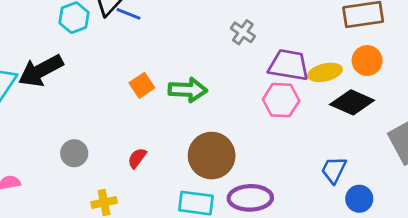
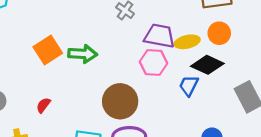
orange square: (142, 85) -> (48, 50), size x1.5
brown circle: (212, 156) -> (120, 101), moved
blue trapezoid: (334, 170) -> (189, 86), moved

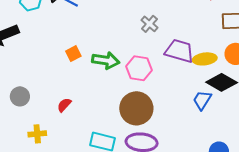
orange square: (48, 50) -> (73, 54), size x0.6
pink hexagon: (153, 62) -> (139, 68), moved

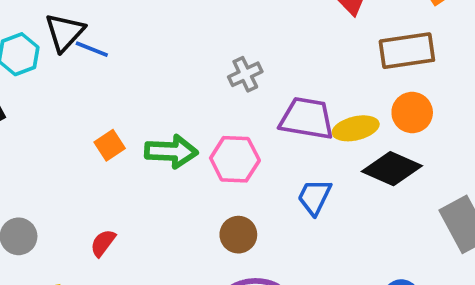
gray cross: (149, 24) -> (245, 74), turned 30
blue trapezoid: (202, 100) -> (314, 197), moved
brown circle: (136, 108) -> (238, 235), size x0.6

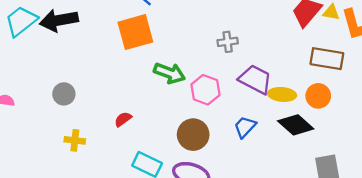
orange square: (110, 145) -> (135, 32), moved, size x2.0
brown circle: (238, 235) -> (193, 135), size x1.4
red semicircle: (103, 243) -> (123, 119), moved

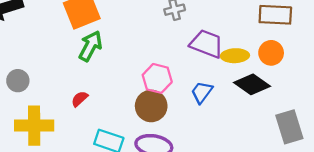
green arrow: (170, 73) -> (90, 46), moved, turned -76
pink hexagon: (205, 90) -> (157, 78), moved
yellow cross: (75, 140) -> (34, 126), size x1.8

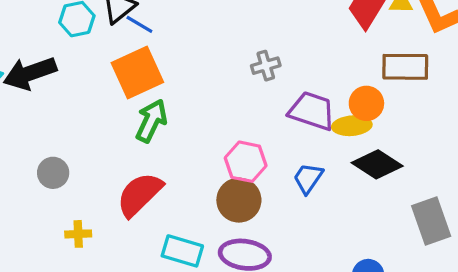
orange circle: (271, 53) -> (366, 103), moved
red semicircle: (80, 99) -> (140, 194), size x2.0
yellow cross: (34, 126) -> (78, 234), size x0.5

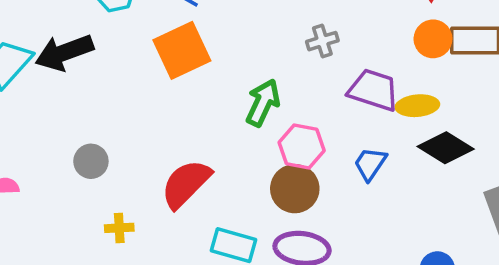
orange circle: (366, 103) -> (433, 39), moved
green arrow: (151, 121) -> (263, 103), moved

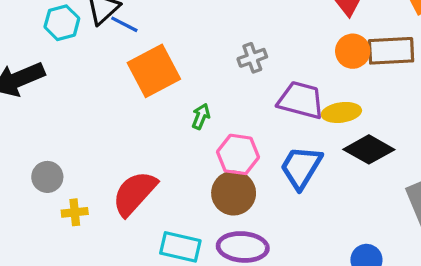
orange square: (182, 50) -> (154, 71), moved
green arrow: (263, 103) -> (201, 116), size x0.6
blue trapezoid: (370, 164) -> (301, 167), size x1.4
yellow cross: (119, 228) -> (75, 212), moved

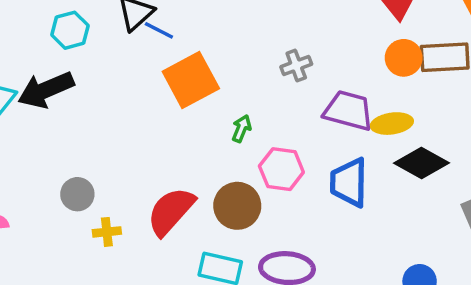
cyan hexagon: (62, 23) -> (70, 30), moved
blue trapezoid: (301, 167) -> (349, 182), turned -30
brown circle: (234, 193) -> (237, 206), moved

